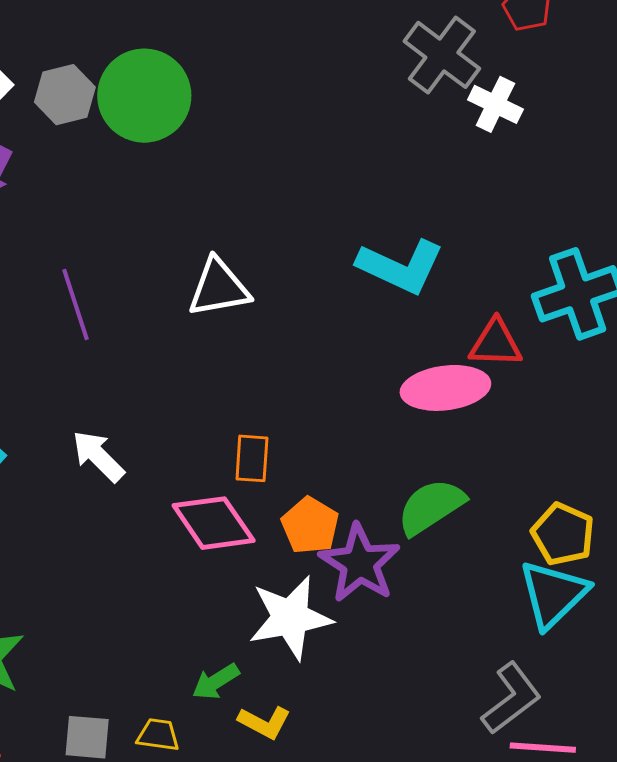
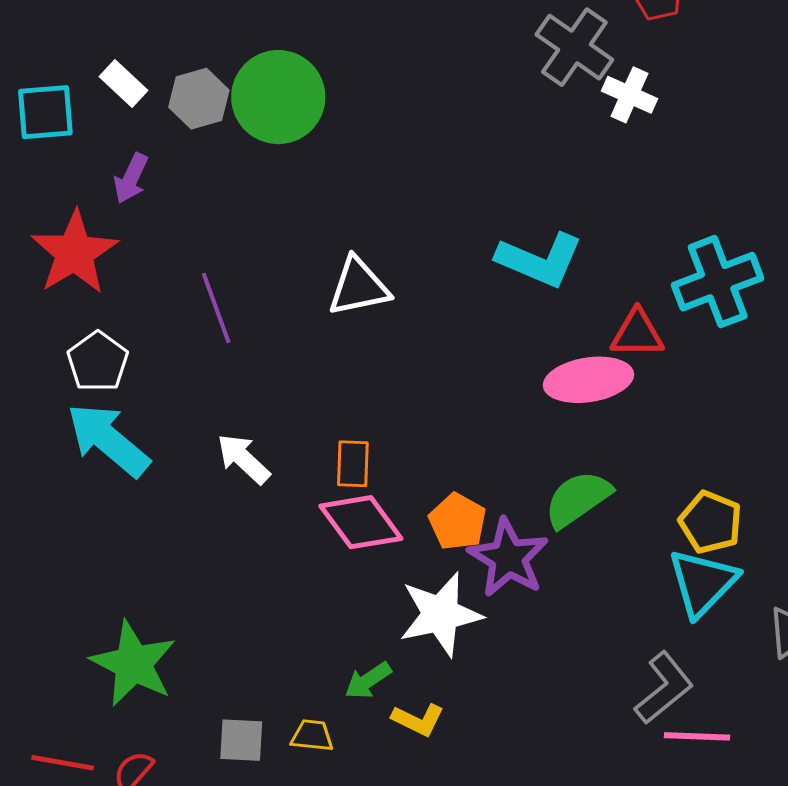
orange rectangle: (252, 458) -> (353, 464), moved

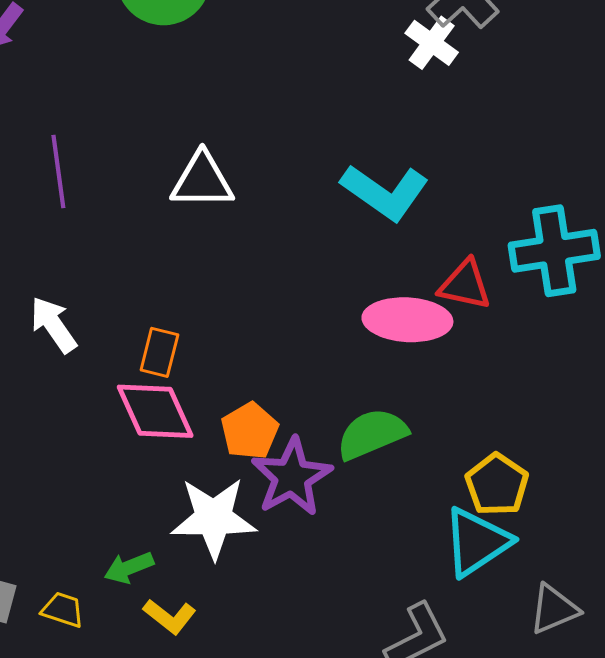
white cross: (630, 95) -> (432, 43), moved

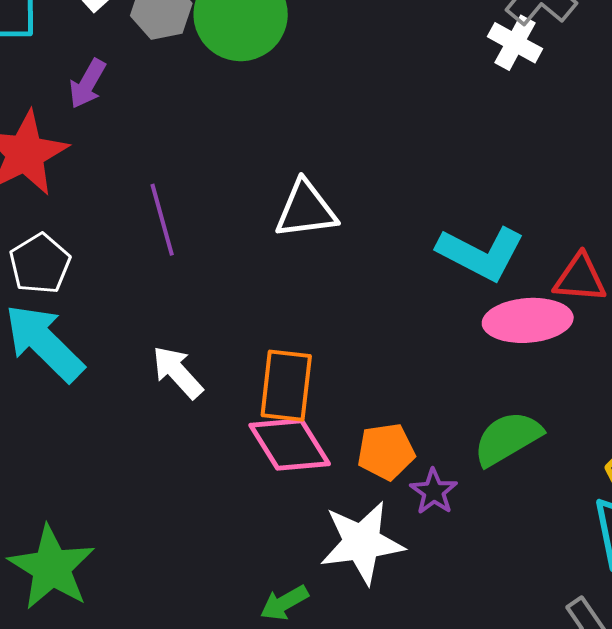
cyan L-shape: (385, 192) -> (481, 253), moved
orange rectangle: (159, 352) -> (286, 386), size x1.5
orange pentagon: (250, 431) -> (386, 451), turned 30
purple star: (292, 477) -> (434, 492), size x0.6

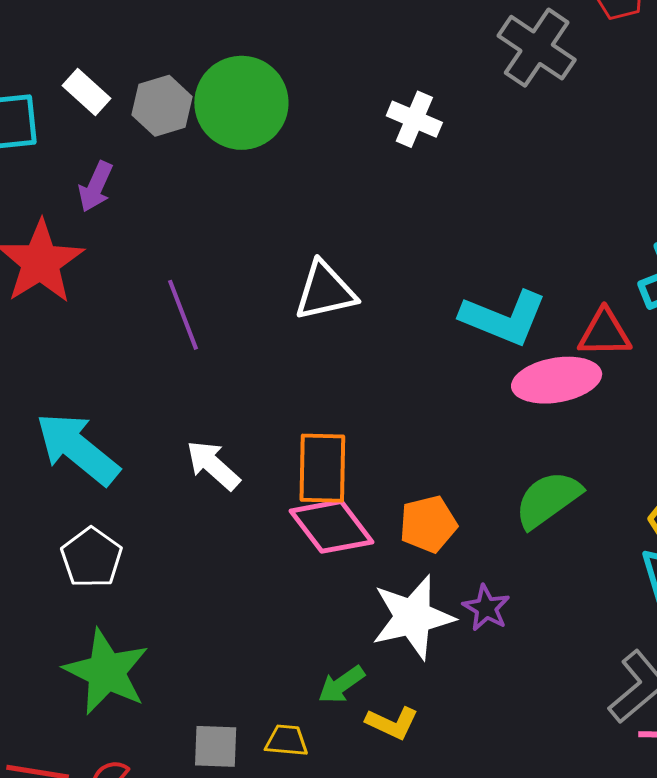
white cross: (515, 43) -> (414, 119), moved
white pentagon: (40, 264) -> (92, 558), moved
purple star: (434, 492) -> (486, 608), moved

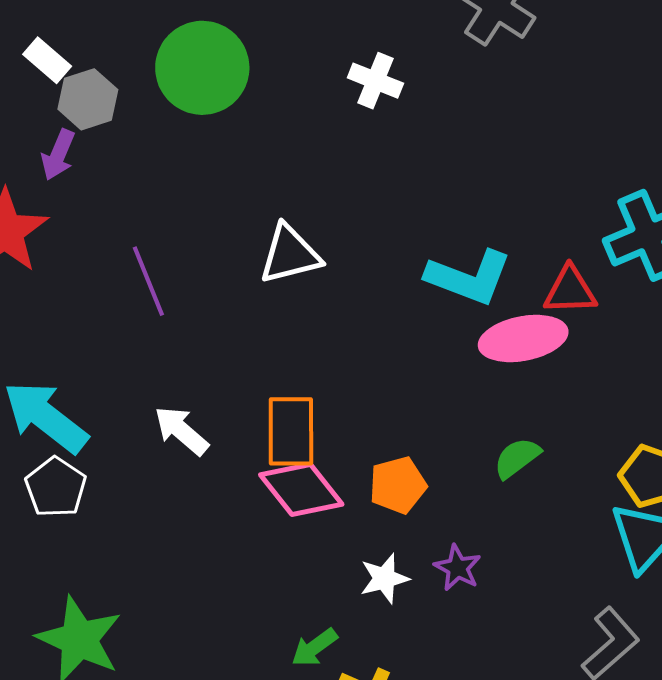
gray hexagon: (162, 106) -> (88, 99), moved
green semicircle: (548, 499) -> (517, 458), size x0.7
white pentagon: (92, 558) -> (56, 487), moved
white star: (413, 617) -> (384, 578), size x0.6

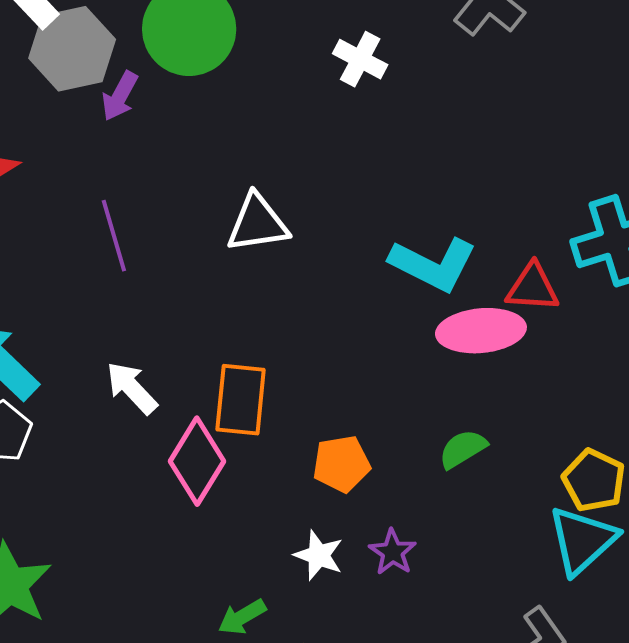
gray hexagon: (88, 99) -> (72, 49), size x1.4
purple arrow: (58, 155) -> (120, 96), moved
pink diamond: (301, 489) -> (197, 461), moved, turned 64
white star: (384, 578) -> (319, 555), turned 30

